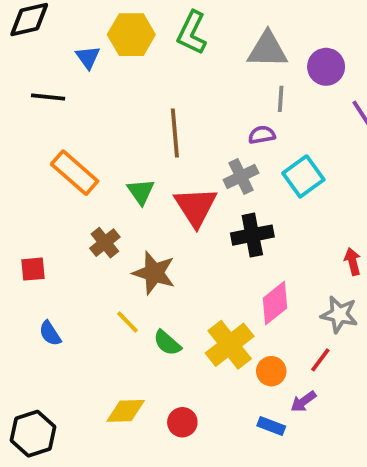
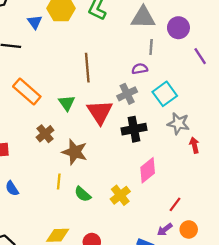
gray star: (339, 314) -> (178, 123), moved
yellow line: (128, 322) -> (59, 182), turned 49
yellow cross: (230, 345) -> (120, 195), size x0.7
orange circle: (271, 371) -> (189, 229), moved

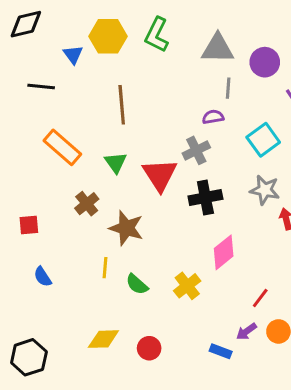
brown line: (87, 68) -> (122, 105), moved
cyan square: (165, 94) -> (263, 140), moved

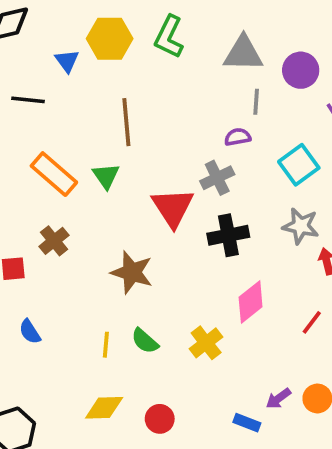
green triangle: (116, 163) -> (106, 176), moved
brown cross: (87, 204) -> (54, 241), moved
yellow line: (105, 268) -> (106, 345), moved
red line: (260, 298) -> (312, 322), moved

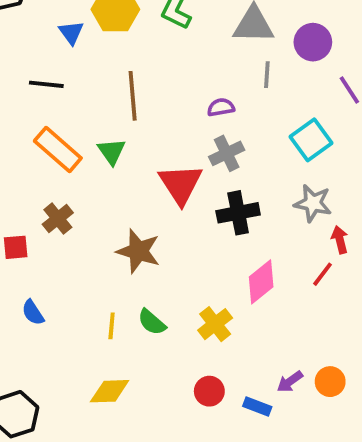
black line: (28, 100) -> (46, 84), moved
purple semicircle: (238, 137) -> (221, 107), moved
red line: (312, 322) -> (322, 274), moved
red circle: (160, 419) -> (209, 391), moved

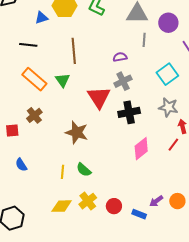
blue triangle: (71, 33) -> (41, 18), turned 48
yellow cross: (215, 324) -> (88, 201), moved

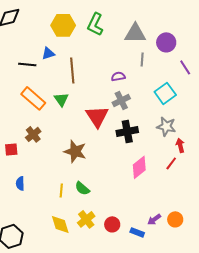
blue triangle: (41, 18) -> (48, 53), moved
blue semicircle: (21, 165) -> (20, 183), turned 32
yellow diamond: (62, 206) -> (60, 224), turned 75

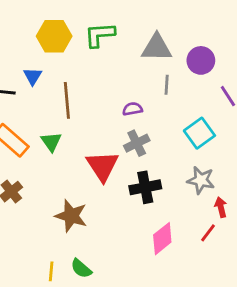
green L-shape: (95, 24) -> (100, 35), turned 60
blue triangle: (48, 53) -> (33, 76), turned -40

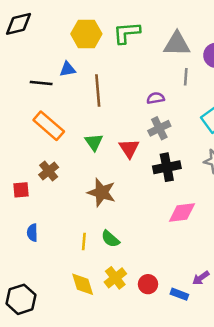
blue triangle: (33, 76) -> (68, 69), turned 48
green triangle: (51, 142) -> (94, 142), moved
red triangle: (102, 166) -> (129, 148), size x0.7
pink diamond: (162, 239) -> (182, 213), turned 32

